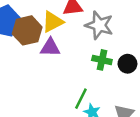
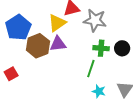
brown hexagon: (27, 30) -> (38, 46), moved
green line: (81, 99) -> (91, 69), moved

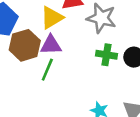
green line: (91, 69) -> (47, 70), moved

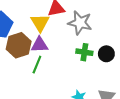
yellow triangle: (52, 18) -> (40, 23), turned -30

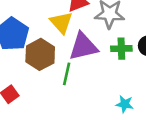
purple triangle: (40, 45) -> (83, 47), moved, size x1.4

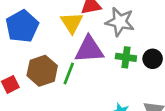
brown hexagon: (40, 54) -> (42, 71), moved

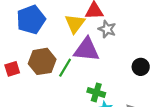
gray star: (120, 22) -> (107, 29), moved, size x0.7
green cross: (126, 57) -> (96, 92), moved

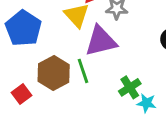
green line: (65, 68) -> (83, 71), turned -30
green cross: (96, 92) -> (130, 87), turned -30

